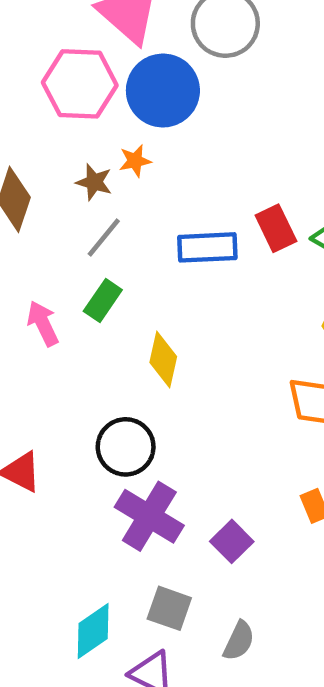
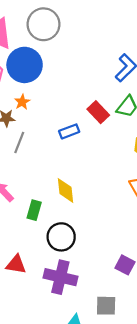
blue rectangle: (207, 247) -> (69, 131), size x0.7
green rectangle: (103, 300) -> (34, 210), moved
purple cross: (149, 516) -> (60, 277), moved

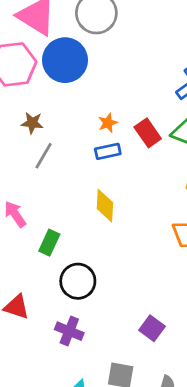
orange star: (22, 102) -> (108, 123), moved
yellow diamond: (65, 190) -> (105, 206), moved
purple cross: (60, 277) -> (69, 331), size x0.7

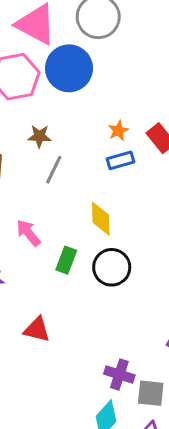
yellow diamond: (105, 206) -> (101, 219), moved
black circle: (78, 281) -> (112, 267), moved
purple cross: (69, 331) -> (119, 375), moved

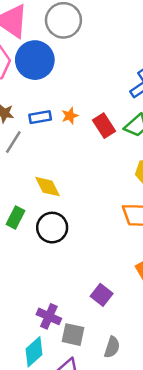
blue rectangle: (120, 160) -> (40, 117), moved
yellow diamond: (101, 219) -> (47, 187), turned -32

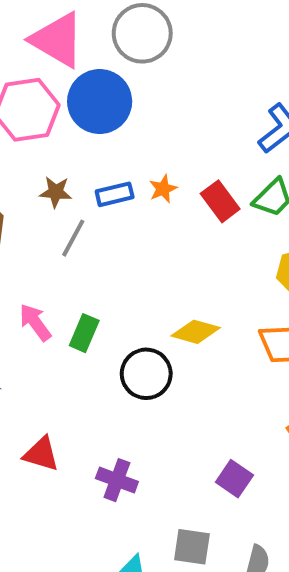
yellow diamond: (47, 187) -> (196, 332), moved, turned -44
green rectangle: (15, 218) -> (84, 333), moved
purple cross: (49, 316) -> (117, 480), moved

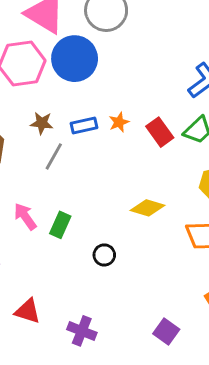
yellow diamond: (196, 332) -> (147, 208), moved
black circle: (146, 374) -> (104, 255), size x0.6

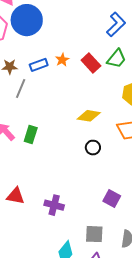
black circle: (104, 255) -> (93, 148), moved

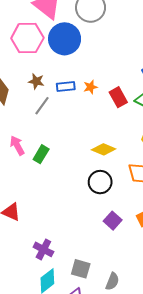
black circle: (93, 148) -> (100, 182), size x1.5
purple square: (112, 198) -> (113, 221), moved
purple cross: (54, 205) -> (43, 249), moved

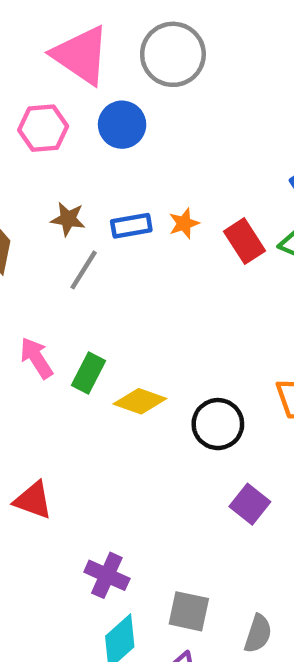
pink hexagon: (27, 38) -> (43, 128), size x0.7
blue circle: (65, 39) -> (122, 125), size x0.7
yellow diamond: (104, 149) -> (140, 401), moved

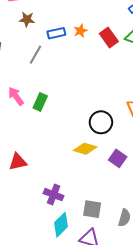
brown star: (68, 219) -> (27, 19), moved
yellow diamond: (140, 401) -> (85, 149), moved
red triangle: (33, 500) -> (18, 162), turned -30

